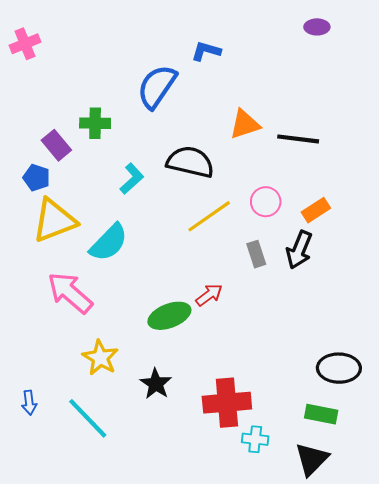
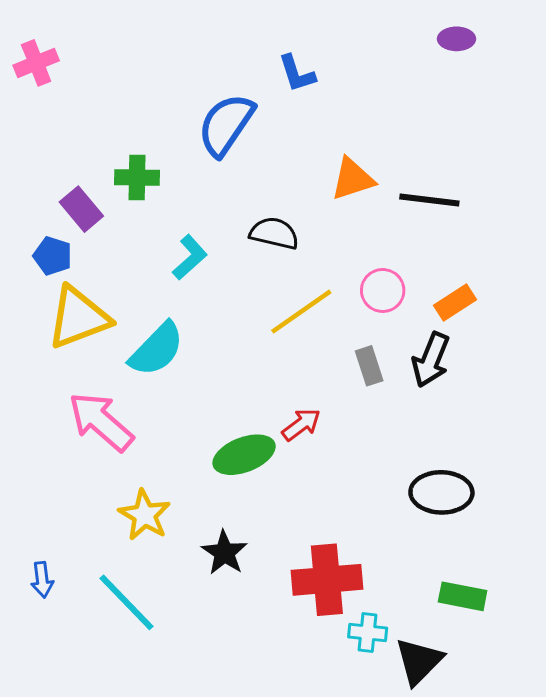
blue L-shape: (206, 51) -> (297, 73), turned -124
black semicircle: (190, 162) -> (274, 233), size x0.7
black ellipse: (339, 368) -> (441, 492), moved
black triangle: (312, 459) -> (419, 661), moved

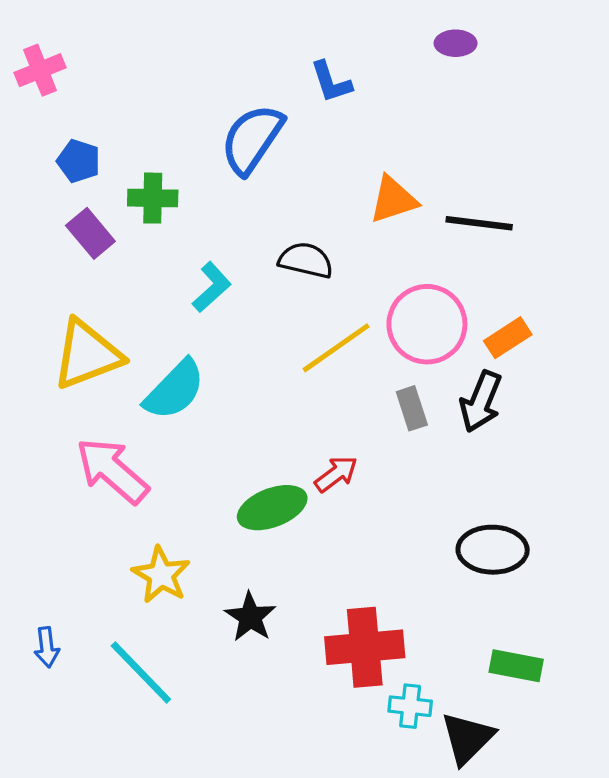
purple ellipse: (456, 39) -> (456, 43), moved
blue pentagon: (53, 256) -> (79, 161), moved
pink circle: (383, 290) -> (427, 324), size x1.6

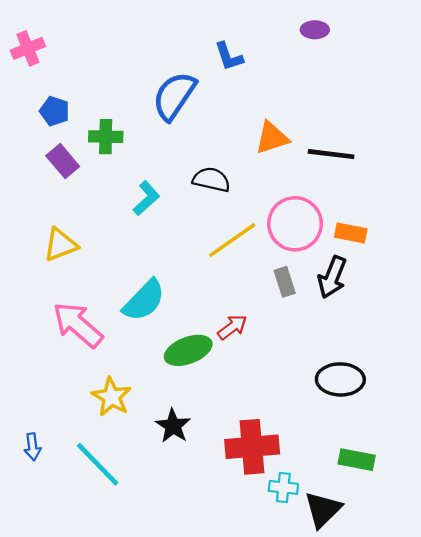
orange rectangle: (508, 338) -> (351, 233), turned 44
yellow triangle: (87, 354) -> (60, 245), size x0.7
cyan semicircle: (175, 390) -> (144, 300), moved

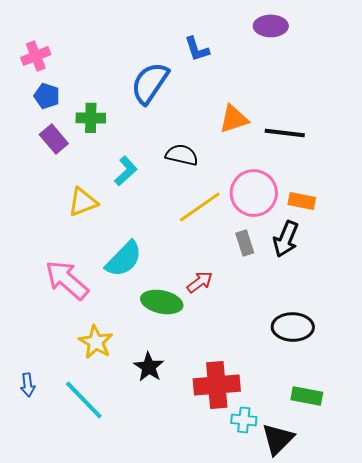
purple ellipse: (315, 30) -> (271, 26), size x1.4
pink cross: (28, 48) -> (36, 56), moved
yellow triangle: (60, 245) -> (83, 202), moved
green ellipse: (188, 350) -> (162, 302), turned 33

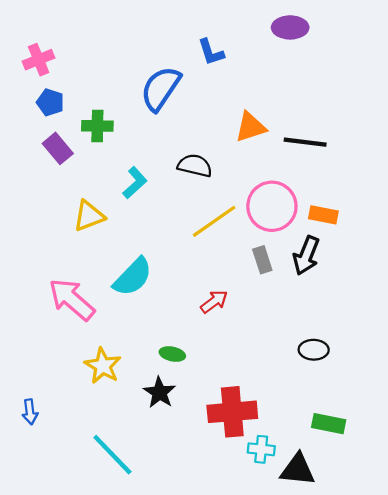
green ellipse: (162, 302) -> (172, 354), moved, size x0.6
black ellipse: (293, 327) -> (314, 350), size x0.7
cyan line: (84, 400) -> (112, 455), moved
black triangle: (278, 439) -> (298, 470), turned 51

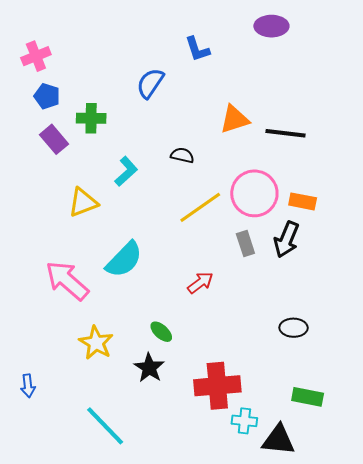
blue semicircle: (161, 89) -> (150, 83), size x0.7
black semicircle: (195, 166) -> (182, 155), size x0.7
green ellipse: (172, 354) -> (161, 332), turned 30

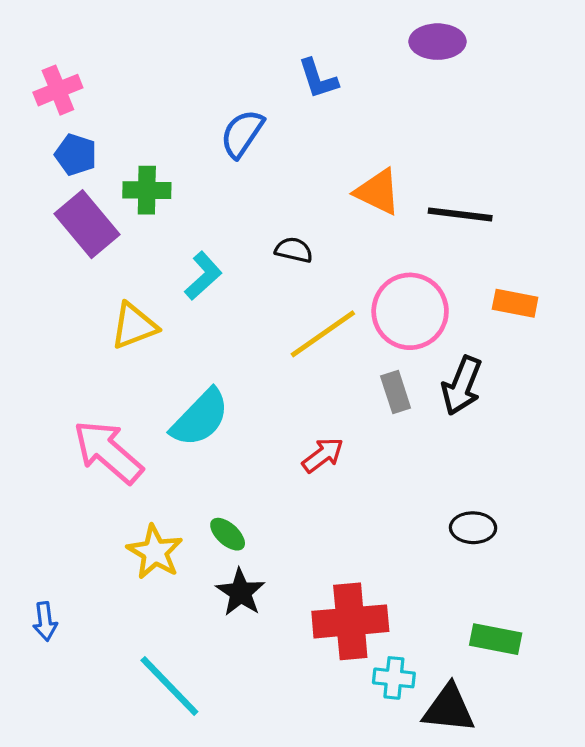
orange triangle: (234, 119) -> (378, 192), turned 44
purple rectangle: (54, 139) -> (87, 224), size x1.4
orange rectangle: (303, 201) -> (515, 303), moved
green ellipse: (161, 332) -> (228, 534), moved

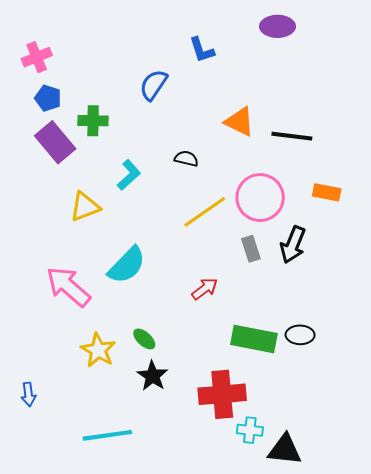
green rectangle: (496, 639) -> (254, 339), moved, size x1.4
cyan line: (169, 686) -> (107, 435), turned -54

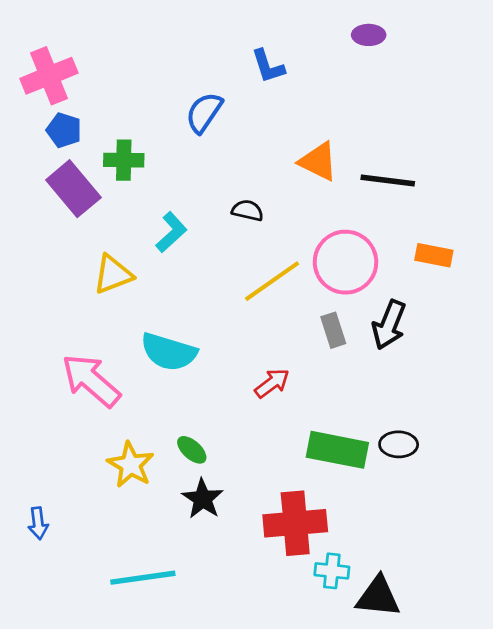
purple ellipse: (278, 26) -> (369, 35), size x0.7
pink cross: (37, 57) -> (49, 76), size x1.4
cyan semicircle: (127, 265) -> (169, 352), turned 63

